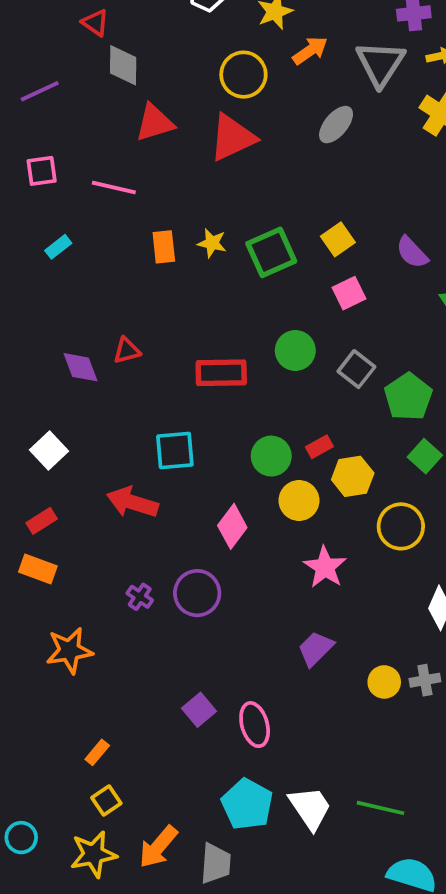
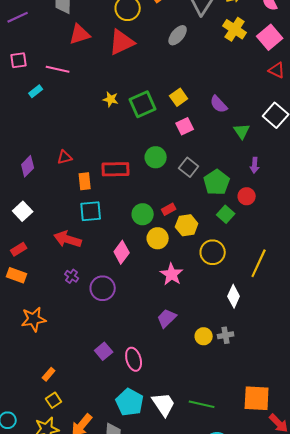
cyan rectangle: (58, 247) -> (36, 91), moved
orange rectangle: (164, 247) -> (85, 181), moved
purple diamond: (80, 367) -> (28, 166), moved, turned 65
purple cross: (140, 597) -> (72, 276), moved

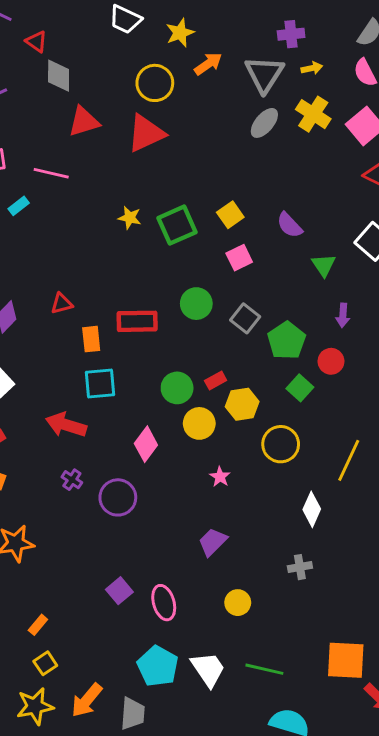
gray ellipse: (178, 35) -> (264, 123), moved
pink star: (172, 274) -> (220, 477), size x0.6
yellow circle: (204, 336) -> (238, 603), moved

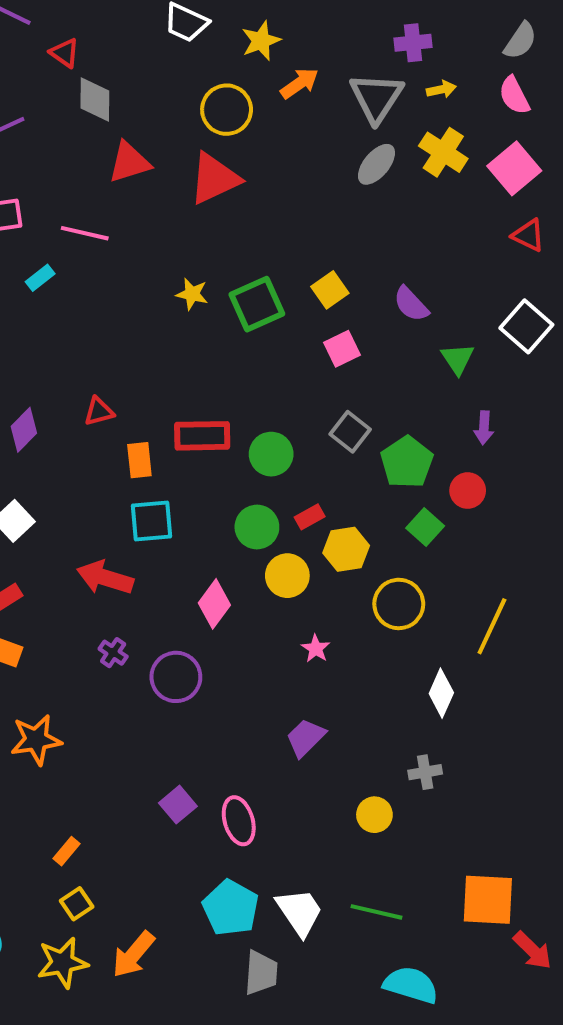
green circle: (196, 304) -> (271, 454), moved
yellow circle: (238, 603) -> (374, 815), moved
gray trapezoid: (133, 714) -> (261, 973), moved

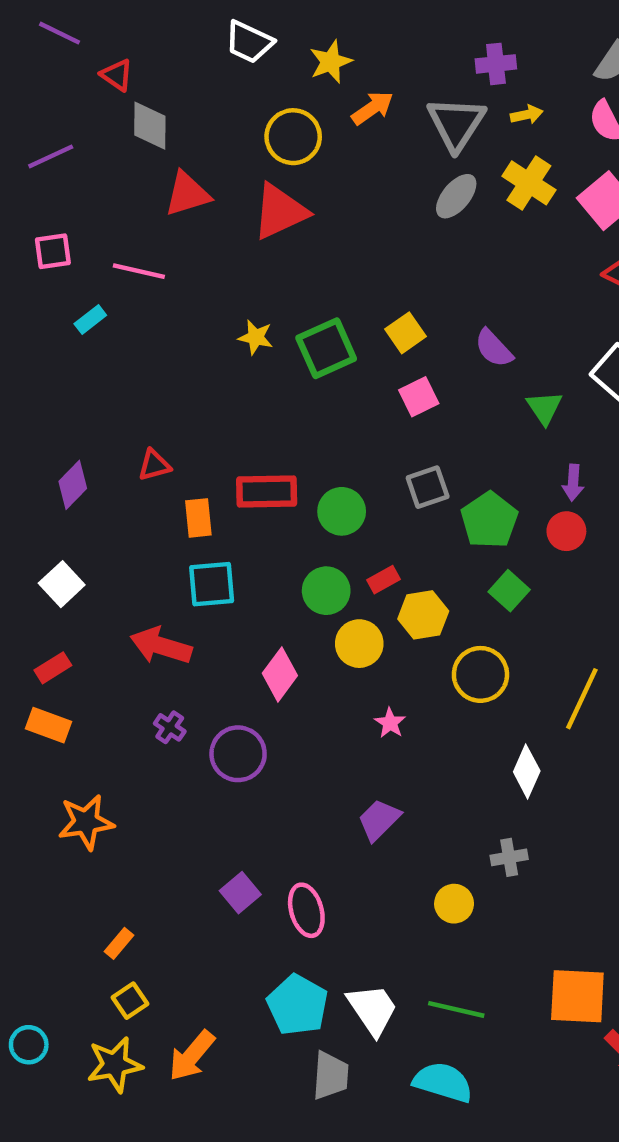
gray square: (350, 432) -> (428, 487), turned 33
red circle: (468, 491) -> (566, 531), moved
cyan semicircle: (411, 985) -> (443, 1082), moved

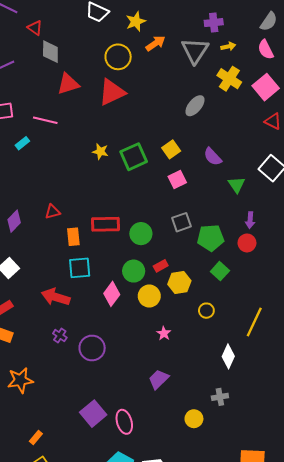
gray ellipse: (456, 196) -> (195, 106), moved
green pentagon: (489, 520) -> (211, 238), turned 30
pink diamond: (280, 674) -> (112, 294), moved
yellow circle: (480, 674) -> (206, 311), size x0.6
purple square: (240, 893) -> (93, 414), size x1.4

